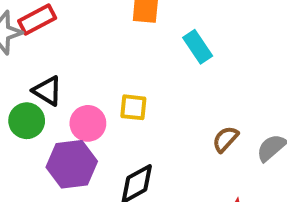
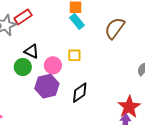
cyan rectangle: (198, 47) -> (77, 21), moved
brown semicircle: (225, 139) -> (115, 28), moved, size x1.6

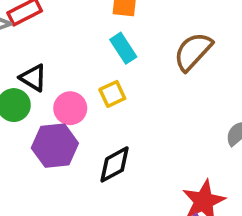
cyan rectangle: (77, 21) -> (123, 48), moved
yellow square: (74, 55) -> (112, 94), turned -32

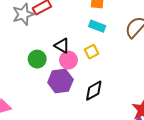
cyan rectangle: (123, 48) -> (97, 26), turned -35
black triangle: (33, 78) -> (62, 46), moved

